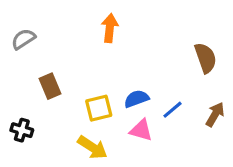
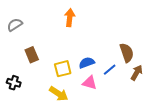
brown semicircle: (206, 58) -> (127, 53), moved

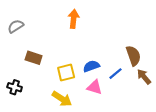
brown rectangle: (32, 55) -> (34, 58), turned -49
brown arrow: (137, 73) -> (144, 77), turned -70

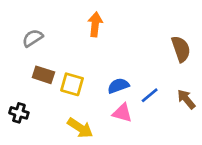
gray semicircle: (16, 26) -> (33, 38), moved
brown semicircle: (133, 56) -> (181, 49), moved
yellow square: (66, 72) -> (72, 84), moved, turned 30

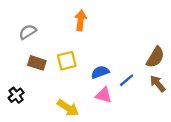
brown semicircle: (181, 49) -> (155, 57), moved, turned 50
yellow square: (72, 84) -> (67, 61), moved, turned -30
black cross: (19, 113) -> (16, 95), turned 35

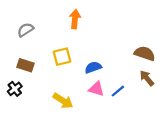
brown semicircle: (155, 57) -> (145, 53), turned -102
brown rectangle: (37, 63) -> (25, 65), moved
blue line: (127, 80) -> (118, 91), moved

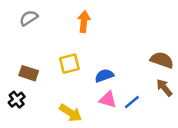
gray semicircle: (25, 30) -> (29, 18), moved

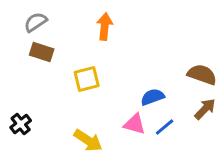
brown rectangle: (29, 73) -> (42, 52), moved
blue semicircle: (104, 76) -> (153, 97), moved
brown arrow: (164, 88) -> (205, 109), turned 84

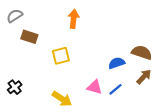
gray semicircle: (36, 22) -> (15, 16), moved
blue semicircle: (153, 97) -> (117, 63), moved

